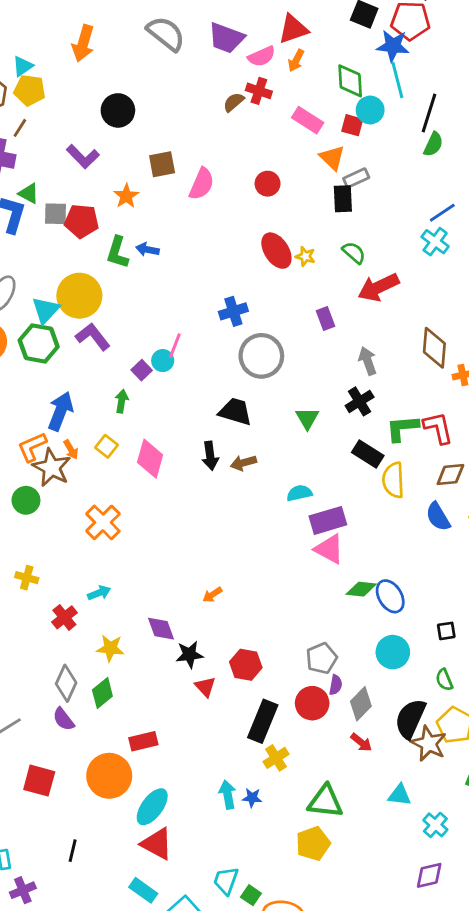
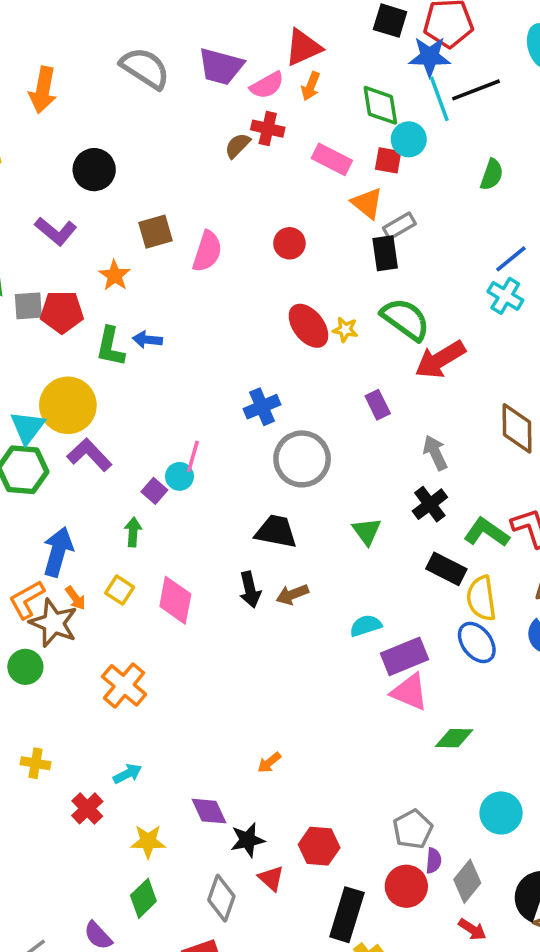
black line: (429, 113) -> (476, 90), moved, turned 57
green semicircle: (354, 253) -> (405, 319), size x1.6
green L-shape: (402, 428) -> (486, 532), turned 45
blue ellipse: (390, 596) -> (477, 642), moved
gray diamond: (66, 683) -> (221, 898), moved

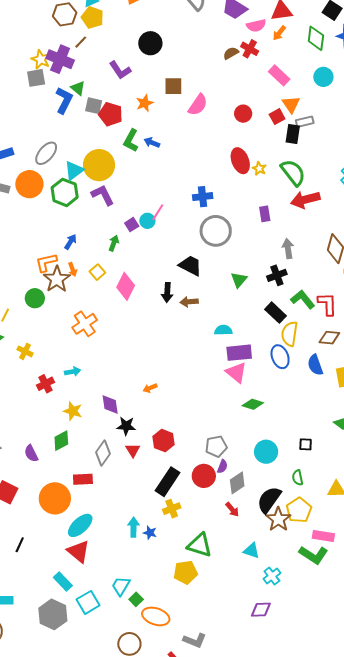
green diamond: (380, 105) -> (316, 38), moved
red square: (388, 160) -> (277, 117), moved, turned 35
blue arrow: (58, 552) -> (70, 242), size x0.6

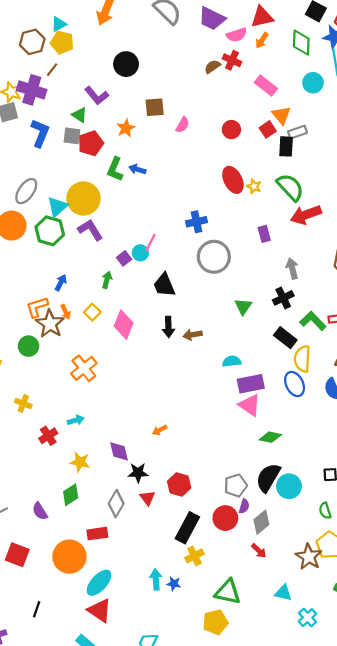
green triangle: (78, 88) -> (79, 115), moved
pink semicircle: (198, 105) -> (183, 125), size x0.7
red pentagon: (111, 114) -> (91, 143), turned -30
black trapezoid: (190, 266) -> (164, 285), moved, turned -135
black semicircle: (269, 500) -> (268, 478), moved

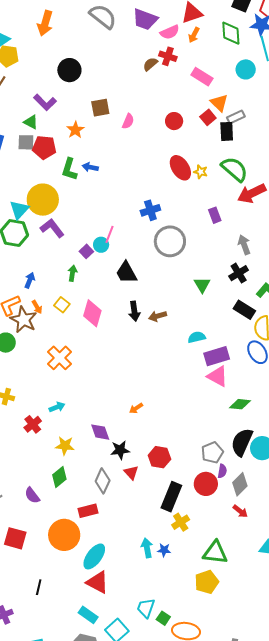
red pentagon: (91, 143) -> (44, 147), turned 30

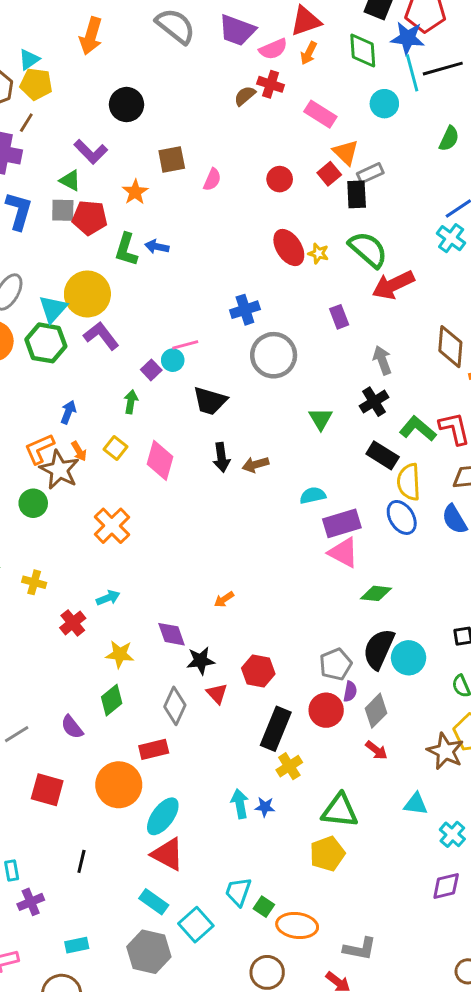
pink line: (110, 234) -> (185, 345), turned 54
black trapezoid: (126, 273) -> (210, 401), turned -45

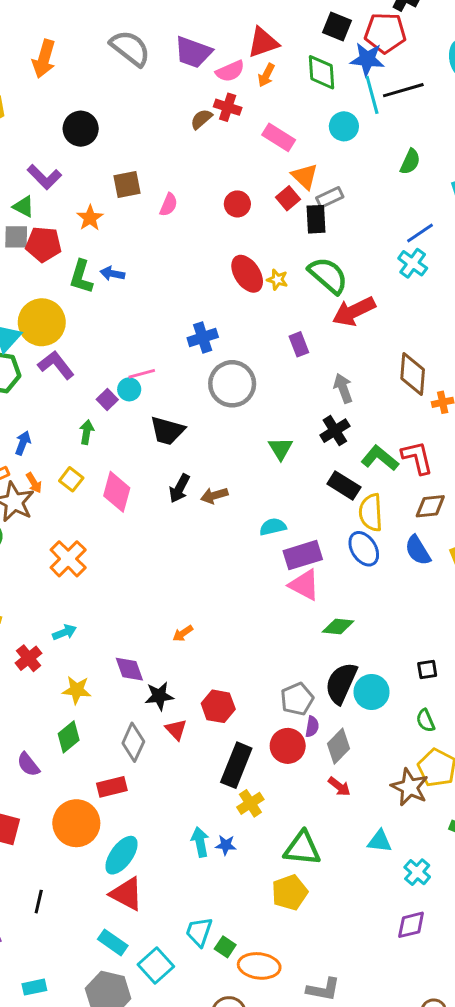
black arrow: (221, 457) -> (179, 488), turned 36

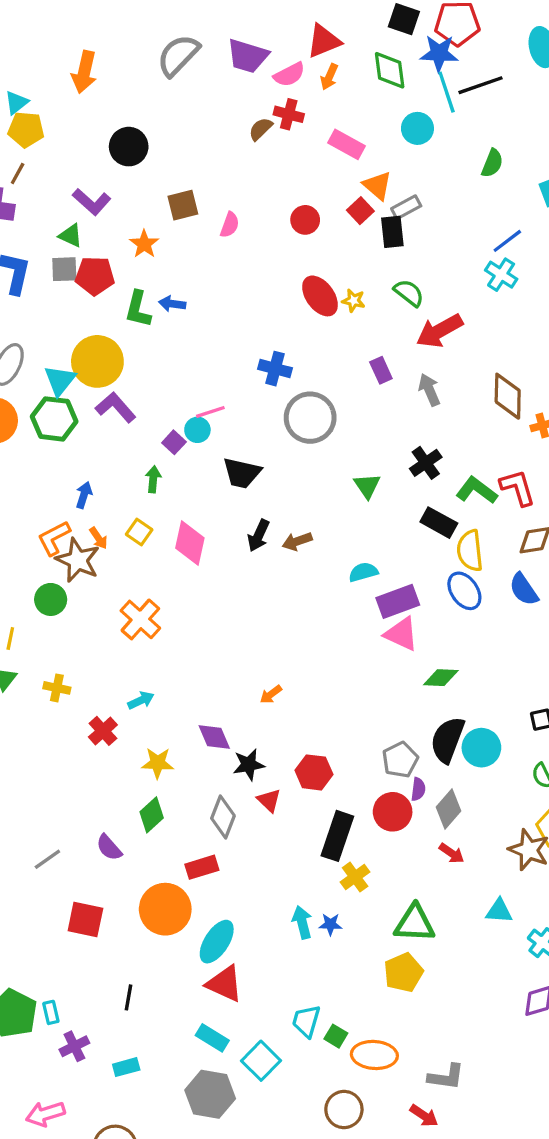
gray semicircle: (130, 48) -> (178, 55), turned -81
green semicircle: (328, 275) -> (409, 293), size x0.7
blue cross: (203, 338) -> (275, 369), turned 36
gray arrow: (343, 388) -> (429, 390), moved
cyan rectangle: (34, 987) -> (126, 1067), moved

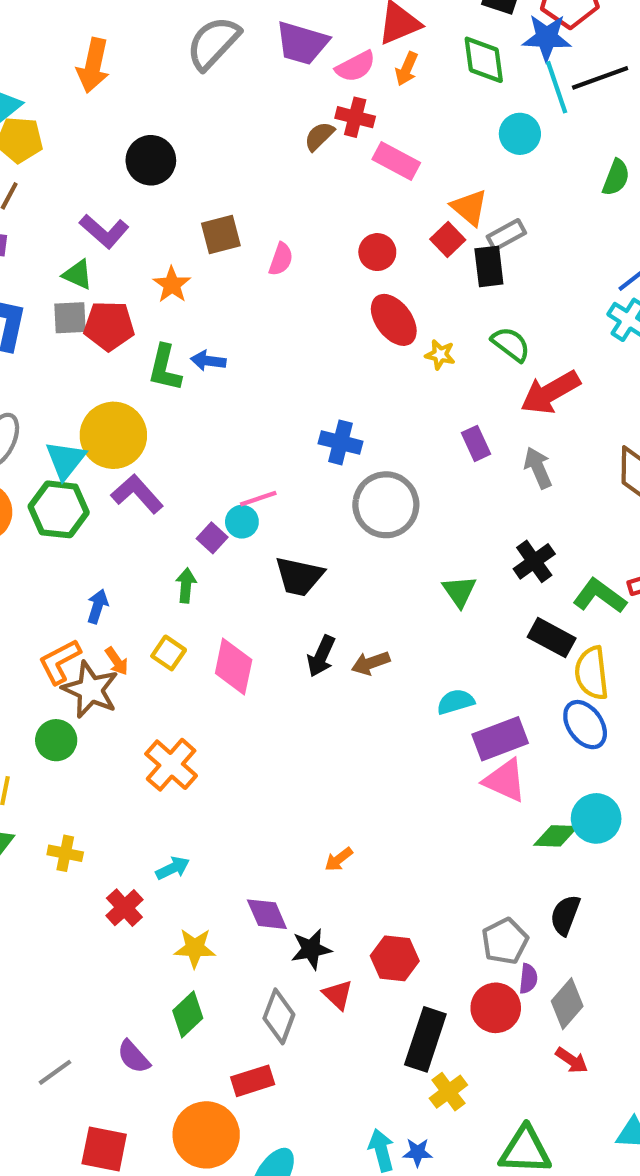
pink rectangle: (346, 144) -> (396, 161), moved
red ellipse: (320, 296) -> (394, 320), moved
black semicircle: (448, 740) -> (565, 915), size x0.7
cyan circle: (481, 748) -> (596, 818), moved

